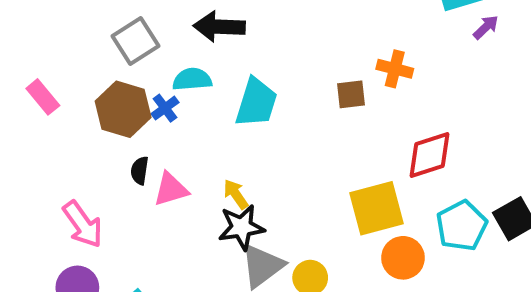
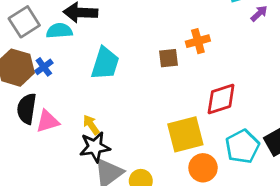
orange cross: (395, 69) -> (198, 41), turned -30
cyan semicircle: (192, 79) -> (59, 31), moved
black semicircle: (140, 171) -> (27, 109), size x1.6

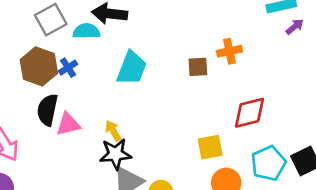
yellow square: (185, 134) -> (210, 147), size x0.7

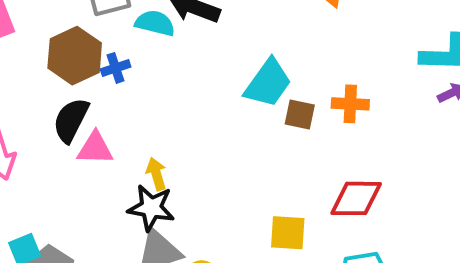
cyan trapezoid: (132, 68) -> (268, 83), moved

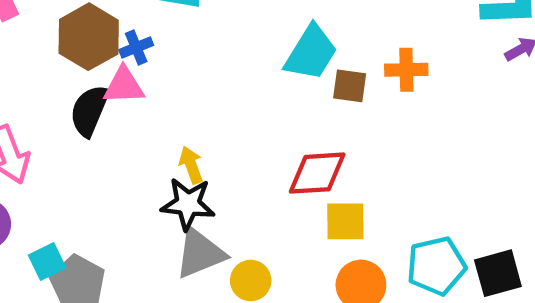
pink triangle: (95, 148) -> (124, 86), moved
red diamond: (356, 198) -> (317, 173), moved

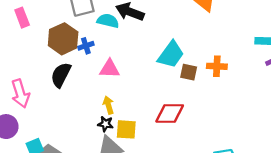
pink triangle: (124, 86) -> (110, 69), moved
black star: (188, 204) -> (105, 124), size x0.6
yellow square: (345, 221) -> (126, 129), moved

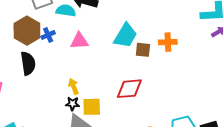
pink triangle: (110, 69) -> (79, 41), moved
black semicircle: (61, 75) -> (28, 63), turned 150

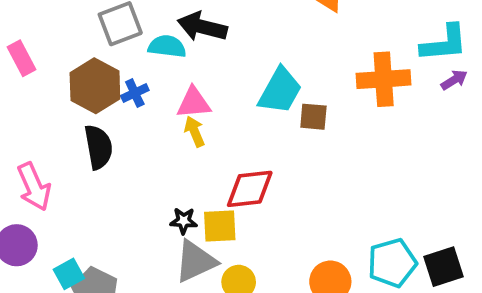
orange cross: (168, 42) -> (384, 79), moved, size x1.5
yellow arrow: (74, 86) -> (195, 131), moved
red diamond: (129, 89) -> (250, 189), moved

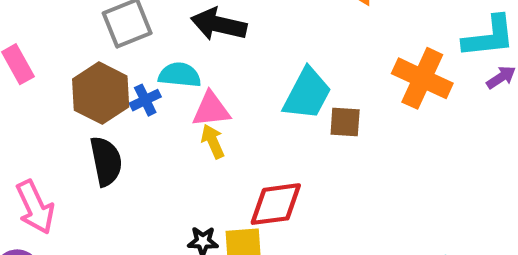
cyan semicircle: (167, 46) -> (180, 75), moved
orange cross: (384, 79) -> (422, 78), turned 30

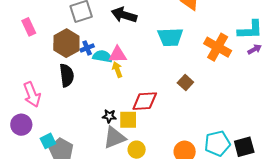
cyan semicircle: (180, 75) -> (102, 56), moved
cyan trapezoid: (307, 94) -> (170, 37), moved, turned 56
brown square: (345, 122) -> (185, 83), moved, turned 35

